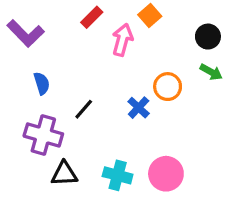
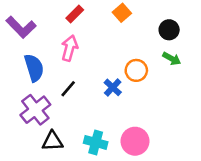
pink arrow: (122, 40) -> (69, 48), moved
blue semicircle: (42, 83) -> (34, 68), size x1.5
purple cross: (43, 135) -> (35, 110), turned 36

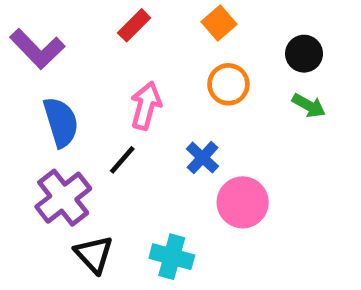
pink arrow: (69, 48) -> (146, 106), moved
orange circle: (136, 70) -> (228, 84), moved
black triangle: (52, 141) -> (94, 254), turned 50
pink circle: (135, 141) -> (243, 202), moved

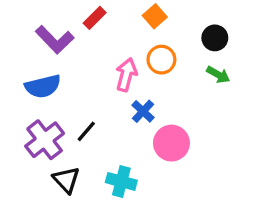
purple L-shape: (37, 49) -> (55, 40), moved
pink arrow: (146, 106) -> (126, 75), moved
blue semicircle: (61, 122) -> (43, 86), turned 93
black line: (122, 160) -> (86, 131), moved

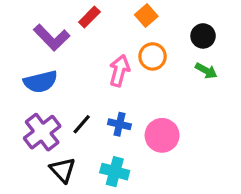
blue cross: (143, 111) -> (119, 124), moved, turned -30

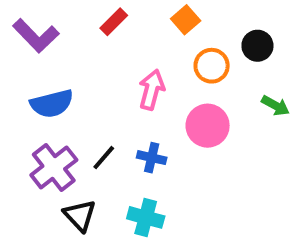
purple L-shape: (52, 38) -> (36, 36), moved
orange circle: (153, 56) -> (212, 66), moved
green arrow: (206, 71) -> (275, 106), moved
pink circle: (162, 135) -> (208, 126), moved

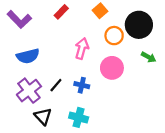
black circle: (257, 46) -> (139, 25), size x1.6

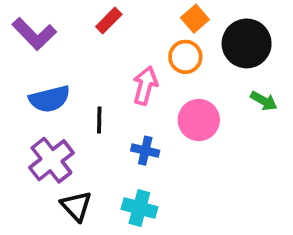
orange square: (100, 11) -> (195, 19), moved
orange circle: (114, 36) -> (185, 57), moved
black line: (56, 85) -> (99, 120), moved, turned -40

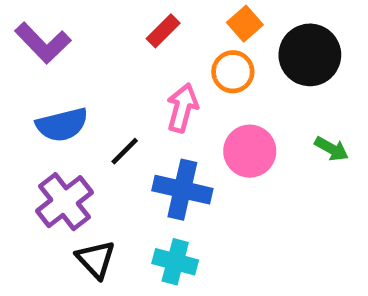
red rectangle: (109, 20) -> (163, 31), moved
green arrow: (264, 101) -> (331, 149), moved
black line: (99, 120) -> (125, 151), turned 44
blue cross: (145, 151) -> (182, 190), size x1.6

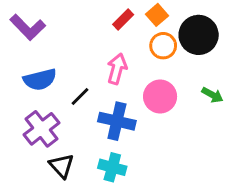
red rectangle: (163, 31) -> (123, 20), moved
orange circle: (233, 72) -> (163, 46), moved

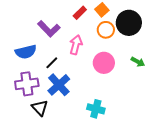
purple L-shape: (28, 27) -> (49, 29), moved
blue cross: (117, 121) -> (59, 85), moved, turned 35
purple cross: (42, 129) -> (27, 84), turned 30
cyan cross: (112, 167) -> (96, 109), moved

